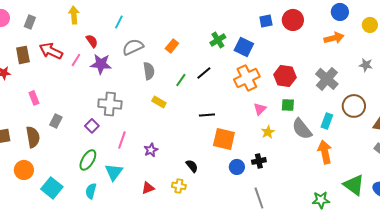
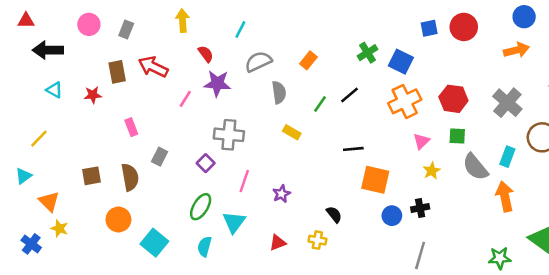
pink line: (76, 60) -> (185, 99), moved
gray line: (259, 198) -> (420, 255), turned 35

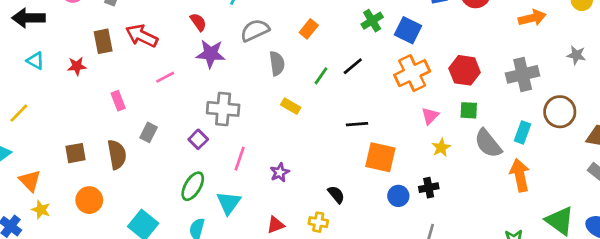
pink line: (185, 99) -> (165, 77), moved, turned 30
gray cross: (507, 103) -> (523, 74), turned 36
orange circle: (118, 220) -> (89, 200), moved

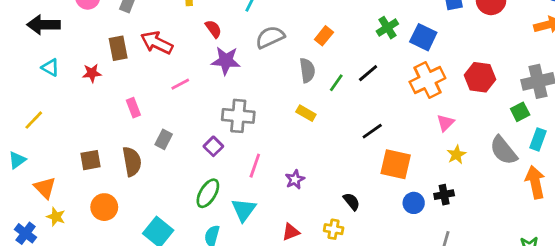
gray semicircle: (277, 63) -> (307, 70), moved
green square: (469, 110) -> (520, 112), moved, turned -30
black line: (357, 124) -> (372, 131), turned -30

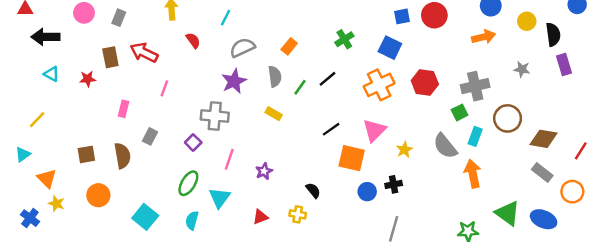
blue square: (423, 37) -> (390, 48), moved
purple star: (226, 61) -> (234, 81), moved, turned -30
pink line: (180, 84) -> (164, 88), turned -42
pink rectangle: (133, 108) -> (124, 109), turned 35
pink triangle: (445, 123) -> (374, 130), moved, size x1.5

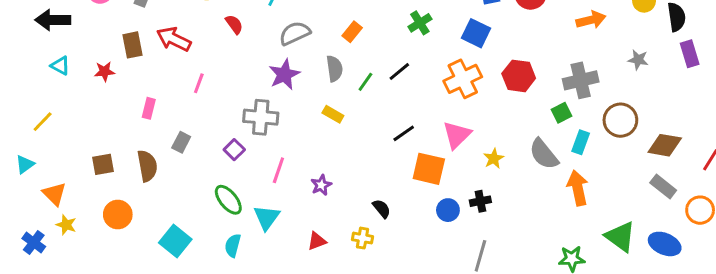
green ellipse: (188, 183) -> (228, 200), turned -70

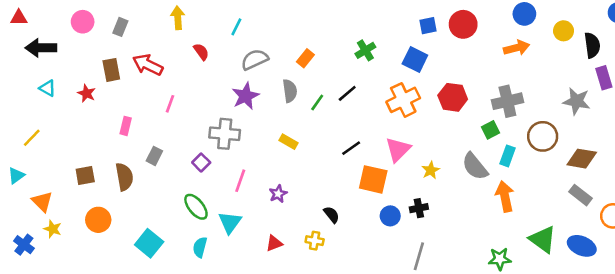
gray star: (638, 60) -> (577, 101), moved, size x1.5
red star: (104, 72) -> (87, 93), turned 30
yellow rectangle: (333, 114) -> (289, 142), moved

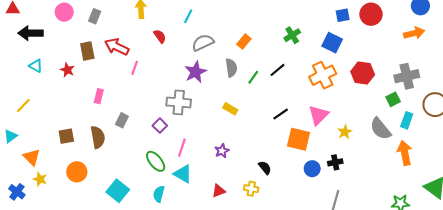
pink line: (170, 104) -> (135, 68), moved
pink line: (240, 181) -> (182, 148), moved
cyan triangle: (230, 222) -> (183, 174), turned -36

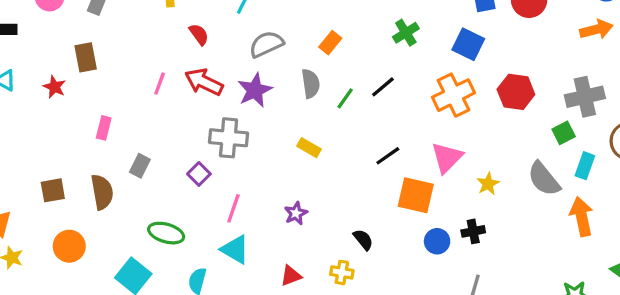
red arrow: (117, 47) -> (204, 82), moved
green ellipse: (156, 161) -> (166, 233), moved, turned -35

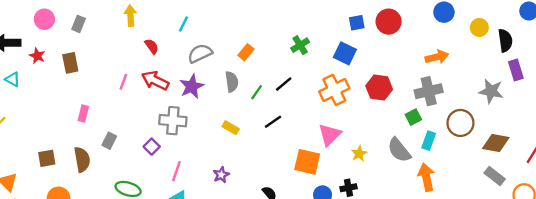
orange arrow: (596, 29) -> (437, 57), moved
red star: (54, 87) -> (37, 56), moved
black line: (388, 156) -> (273, 122), moved

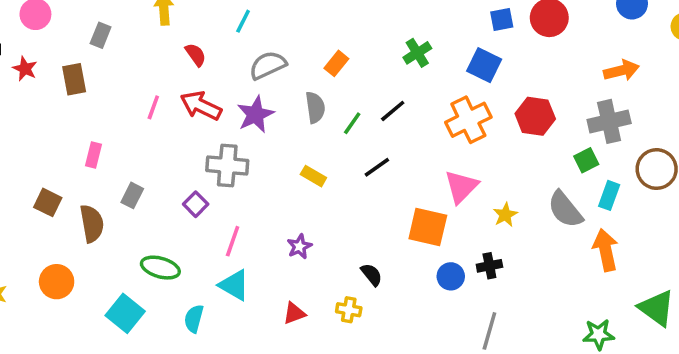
gray rectangle: (79, 24) -> (101, 35), moved
brown square: (47, 158) -> (48, 202), moved, turned 36

